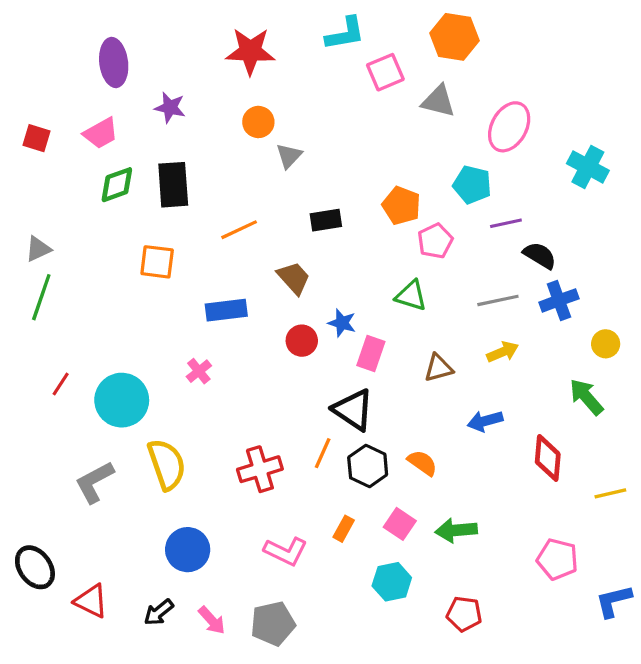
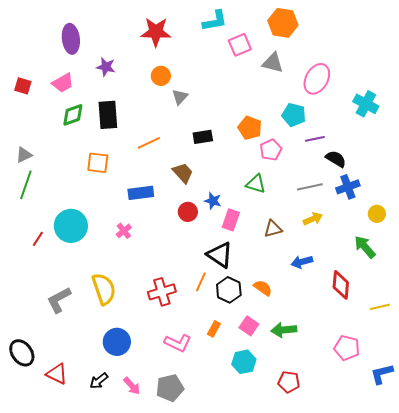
cyan circle: (122, 400) -> (71, 226), moved

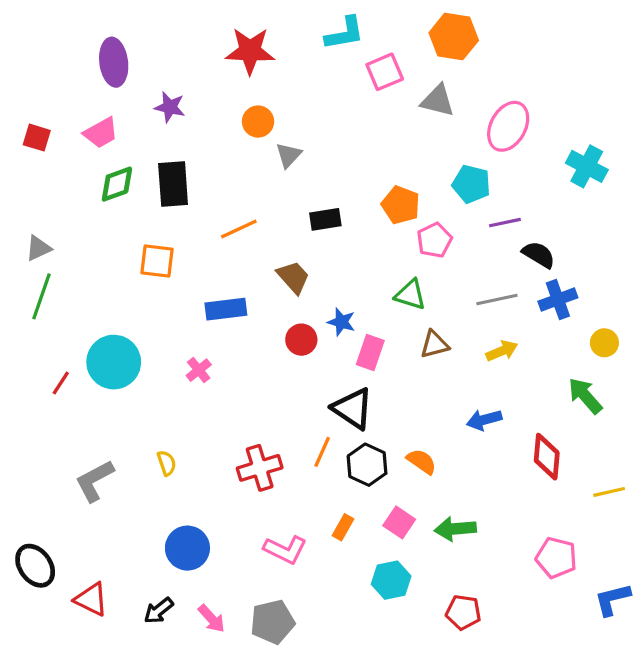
brown triangle: (273, 229) -> (434, 344), moved
yellow semicircle: (104, 289) -> (167, 463), size x0.5

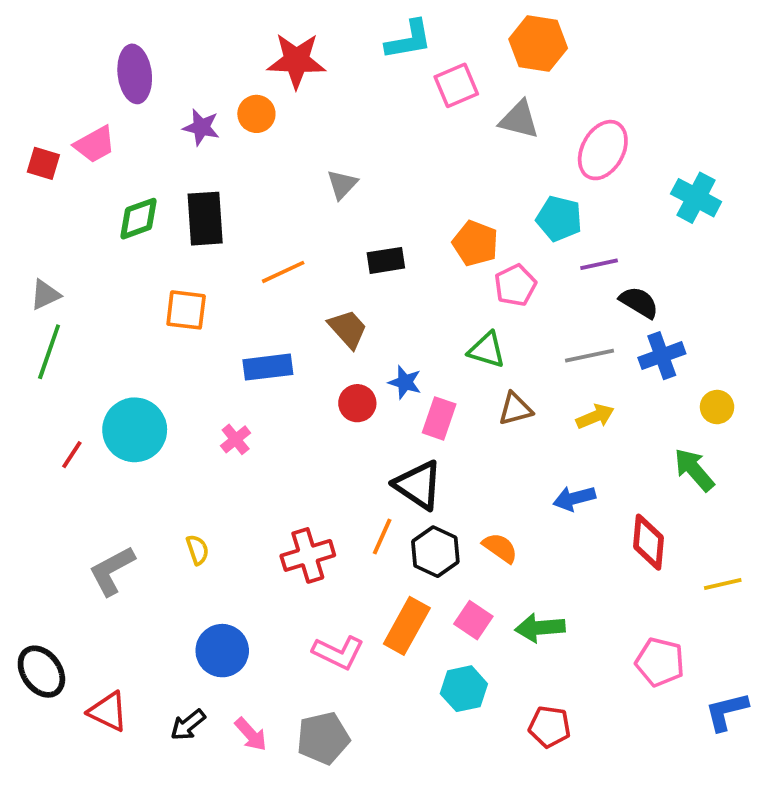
orange circle: (258, 122) -> (256, 114), moved
pink trapezoid: (101, 133) -> (95, 144), moved
orange rectangle: (343, 527) -> (407, 626), size x1.8

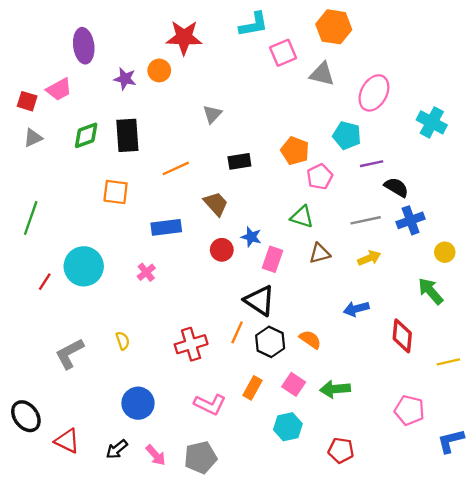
gray triangle: (45, 295) -> (33, 138), moved
orange rectangle: (407, 626) -> (252, 388), size x0.7

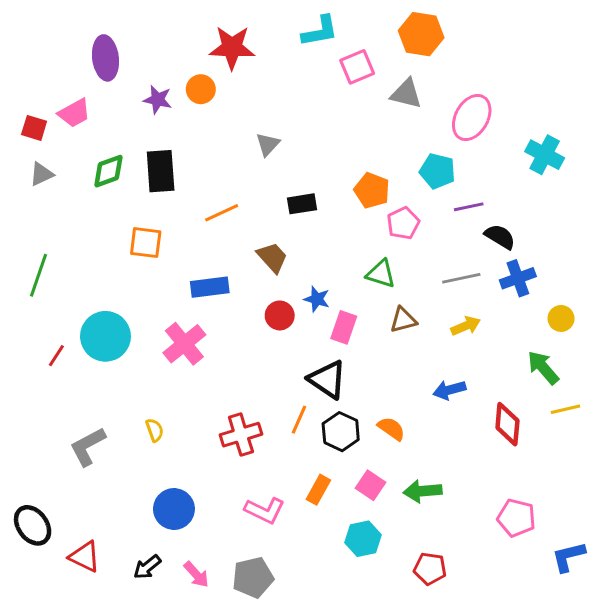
pink cross: (146, 272) -> (184, 344), size x1.8
yellow line: (448, 362) -> (565, 409), moved

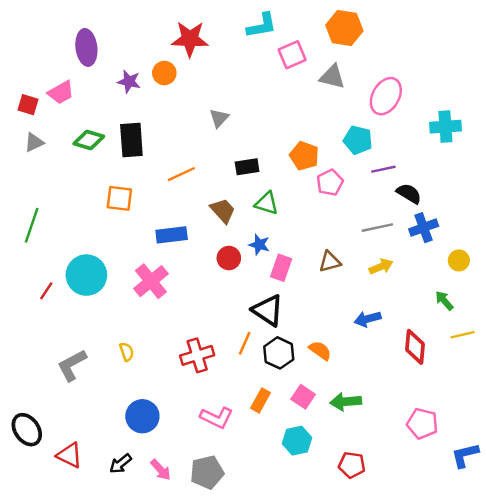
cyan cross: (545, 155) -> (445, 127), turned -32
green diamond: (108, 171) -> (89, 140), turned 36
green triangle: (381, 274) -> (267, 203), moved
green arrow: (543, 368) -> (444, 301), size x0.7

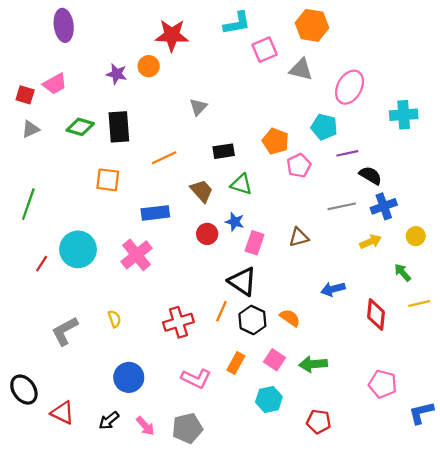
purple ellipse: (86, 47) -> (64, 25), moved
yellow arrow: (381, 267) -> (370, 242), moved

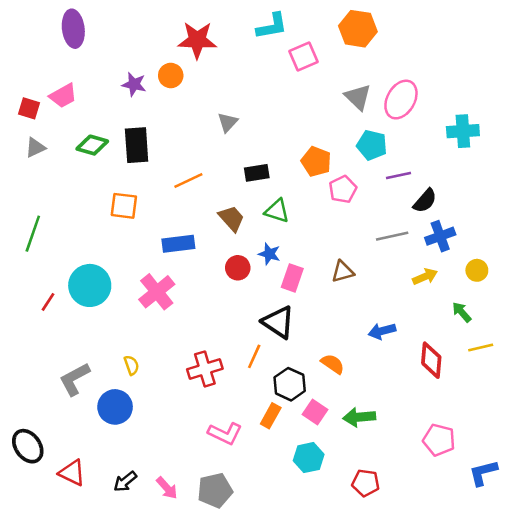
gray triangle: (301, 69) -> (358, 97), moved, turned 30
black semicircle: (370, 175) -> (425, 201), turned 100
black hexagon: (252, 320) -> (290, 384), moved
blue circle: (129, 377) -> (115, 407), moved

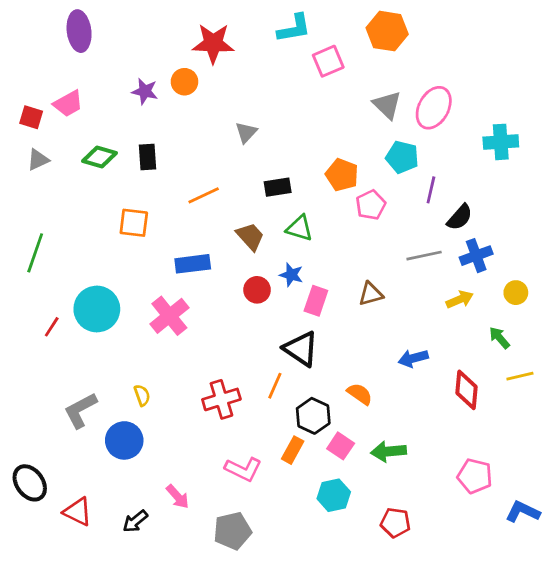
black rectangle: (137, 145) -> (148, 157), size x0.7
purple line: (398, 175) -> (431, 190), turned -65
blue L-shape: (483, 473) -> (523, 512), turned 40
pink arrow: (167, 488) -> (178, 497), moved

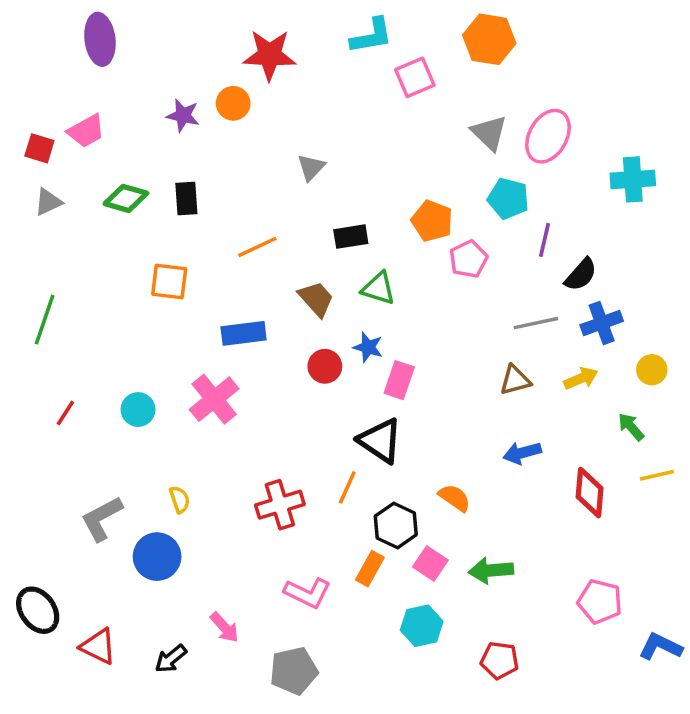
brown triangle: (371, 294) -> (515, 380), moved
cyan circle: (97, 309) -> (138, 410), moved, size x0.6

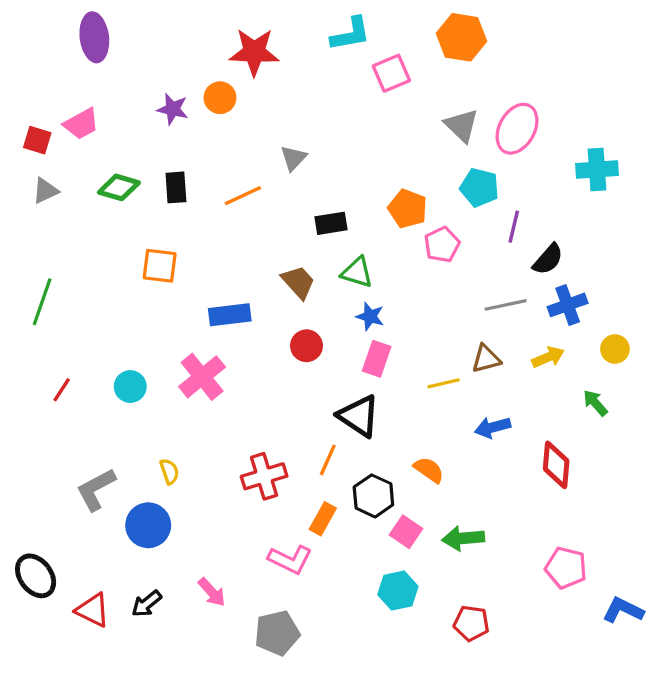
orange line: (257, 247) -> (243, 196), moved
blue star: (368, 347) -> (370, 316), moved
yellow line: (657, 475) -> (444, 383), moved
orange rectangle: (370, 569) -> (323, 519), moved
black arrow: (171, 659) -> (147, 604), moved

